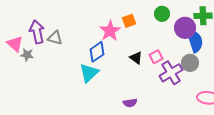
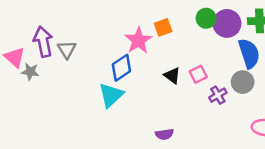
purple circle: (185, 28) -> (227, 23), moved
gray triangle: (55, 38) -> (67, 50), turned 42
purple cross: (171, 73) -> (218, 95), size x0.6

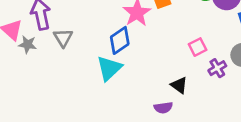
gray triangle: (67, 50) -> (63, 38), moved
black triangle: (172, 76) -> (179, 85), moved

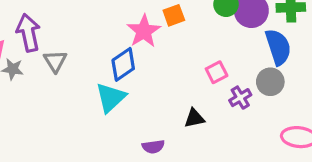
black triangle: (179, 85) -> (194, 118), turned -48
purple semicircle: (163, 108) -> (153, 147), moved

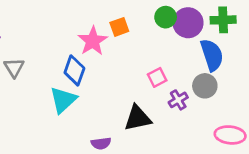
blue diamond: (123, 64) -> (74, 70), turned -36
black triangle: (194, 118) -> (138, 118), size x1.5

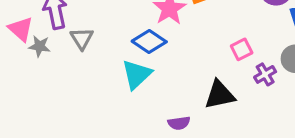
blue diamond: (74, 70) -> (149, 42), turned -76

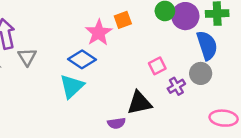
purple semicircle: (179, 123) -> (116, 123), moved

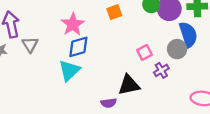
pink star: (99, 33) -> (73, 24), moved
blue diamond: (82, 59) -> (78, 47), turned -50
gray circle: (201, 73) -> (177, 49), moved

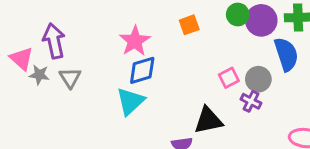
gray triangle: (30, 45) -> (70, 78), moved
gray circle: (177, 49) -> (258, 79), moved
purple cross: (161, 70) -> (251, 101), turned -32

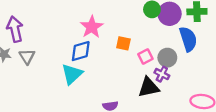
orange square: (189, 25) -> (123, 43), moved, turned 32
pink star: (135, 41) -> (92, 27), moved
black triangle: (208, 120) -> (149, 87), moved

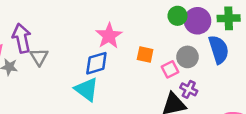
gray triangle: (27, 57) -> (39, 57), moved
gray circle: (167, 58) -> (187, 57), moved
cyan triangle: (72, 74) -> (87, 89), turned -40

